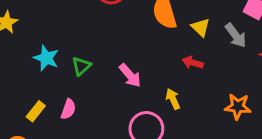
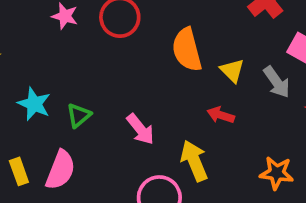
yellow arrow: (173, 99) -> (194, 161), size x1.5
pink semicircle: (68, 109) -> (60, 170), size x1.5
yellow rectangle: (36, 111) -> (19, 171), turned -60

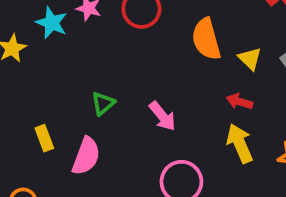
cyan star: (34, 104) -> (52, 23), moved
yellow arrow: (194, 161) -> (240, 143), moved
yellow rectangle: (19, 171) -> (44, 138), moved

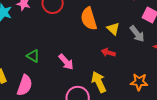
green triangle: (103, 104) -> (33, 56), turned -48
yellow arrow: (240, 143) -> (99, 82), moved

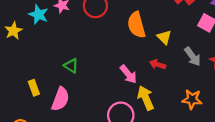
gray arrow: (137, 34) -> (193, 57), moved
pink arrow: (66, 62) -> (128, 74), moved

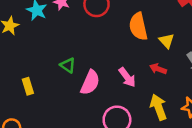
yellow arrow: (146, 98) -> (158, 107), moved
pink semicircle: (60, 99) -> (90, 82), moved

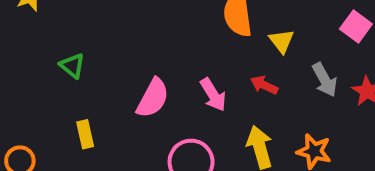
green triangle: (68, 65) -> (72, 66), moved
yellow rectangle: (28, 86) -> (85, 134), moved

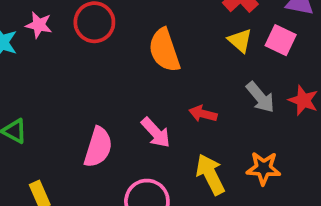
yellow triangle: (281, 41) -> (240, 40), moved

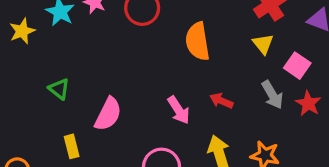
pink square: (281, 40) -> (297, 66), moved
pink semicircle: (98, 147) -> (108, 114), moved

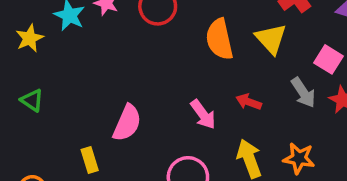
yellow triangle: (263, 44) -> (271, 39), moved, size x1.4
green triangle: (59, 89) -> (32, 100), moved

